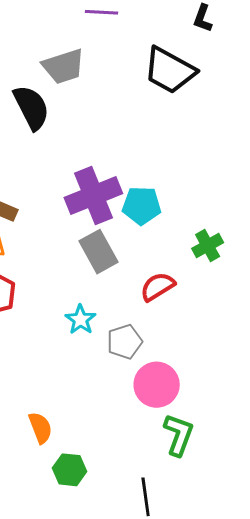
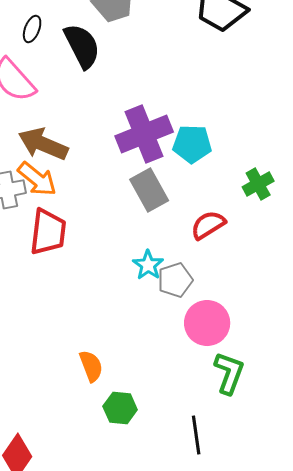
cyan star: (80, 320) -> (148, 265), moved

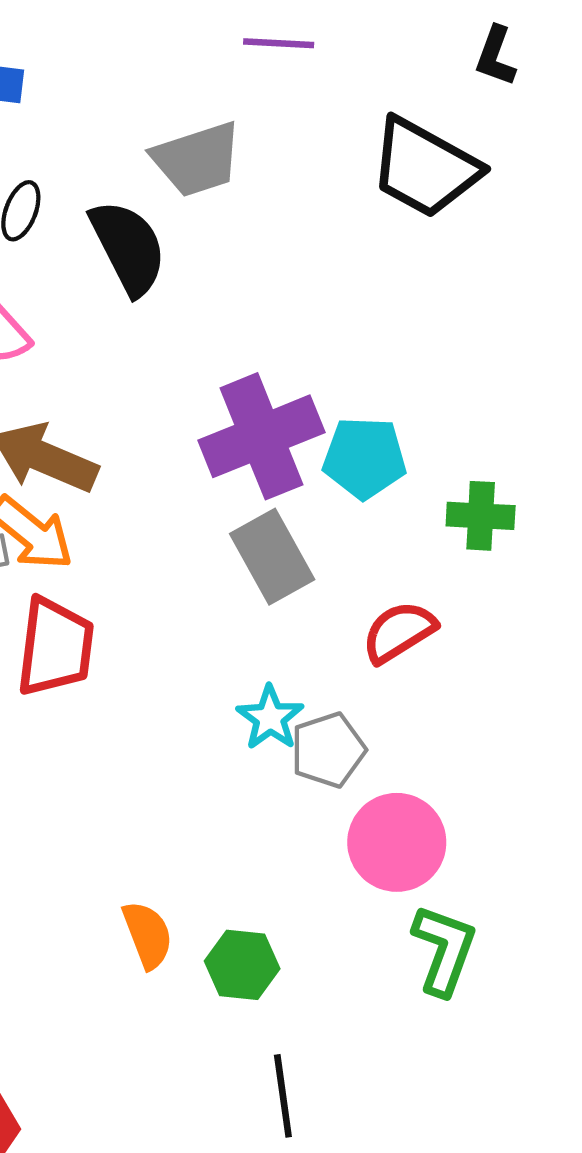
green cross: (258, 184) -> (481, 516), moved, turned 32
green hexagon: (120, 408) -> (242, 965), moved
black line: (196, 435) -> (283, 1096), moved

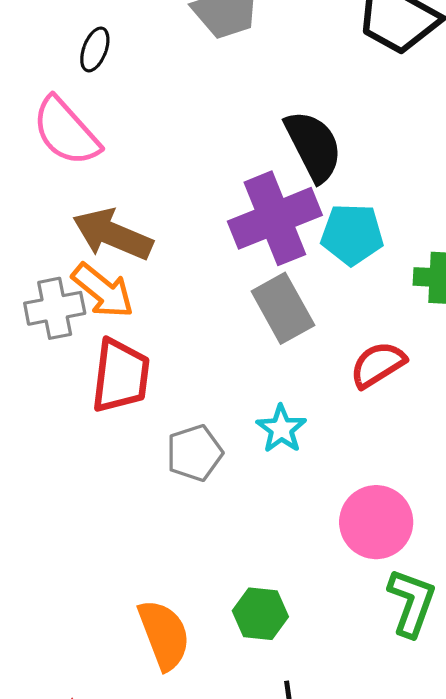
black semicircle: (128, 247) -> (313, 146), moved
gray pentagon: (328, 750) -> (195, 453), moved
orange semicircle: (148, 935) -> (164, 635), moved, size x1.4

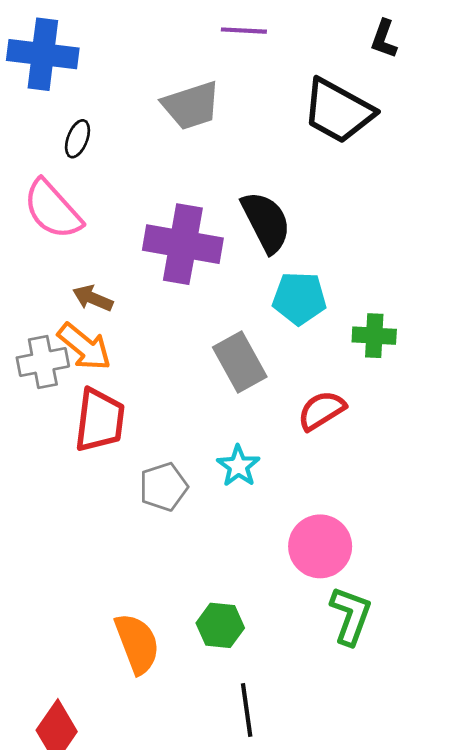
purple cross: (275, 218) -> (183, 244), moved, turned 32
brown arrow: (113, 234) -> (93, 298), size x0.6

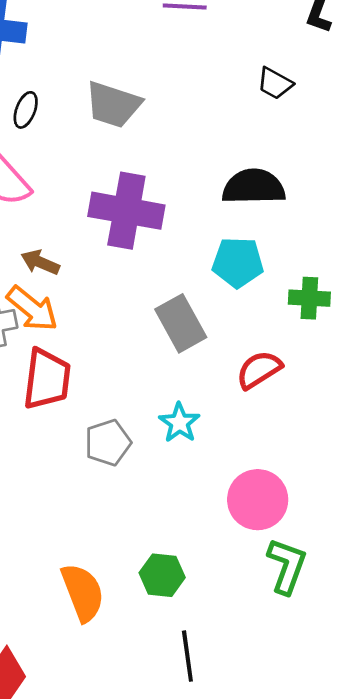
gray trapezoid: (191, 105) -> (113, 105), moved, turned 36
black trapezoid: (338, 111) -> (275, 83), size x0.5
black semicircle: (266, 222) -> (254, 187), moved, turned -64

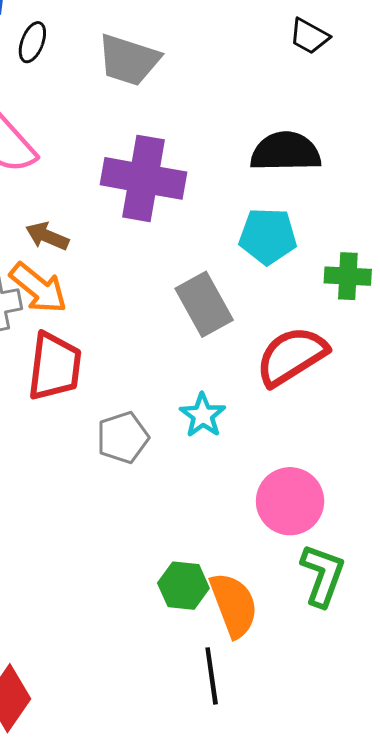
black ellipse: (26, 110) -> (32, 42), moved
red semicircle: (259, 370) -> (292, 356), size x1.4
orange semicircle: (83, 592) -> (234, 605), moved

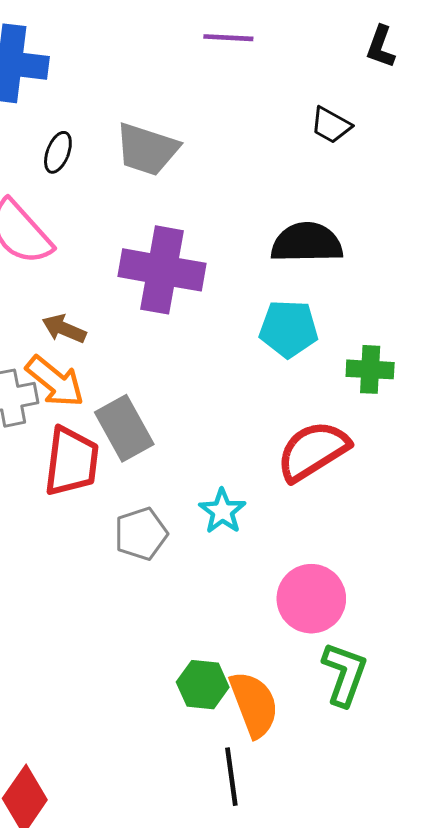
black ellipse: (32, 42) -> (58, 152), moved
gray rectangle: (204, 304) -> (124, 428), moved

